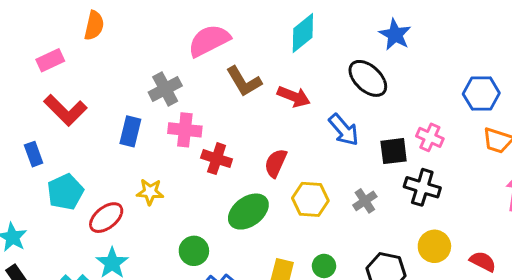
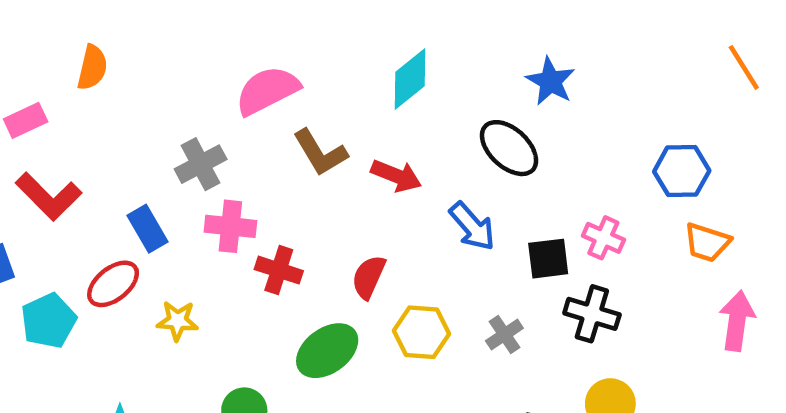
blue rectangle: (130, 131) -> (148, 229), turned -44
red ellipse: (106, 218) -> (113, 284), moved

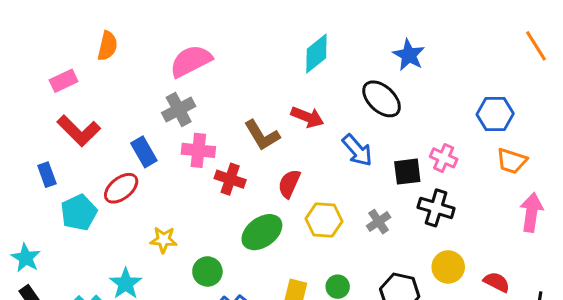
pink semicircle: (267, 90) -> (191, 61), moved
brown L-shape: (320, 153) -> (262, 135), moved
yellow star: (178, 321) -> (164, 240), moved

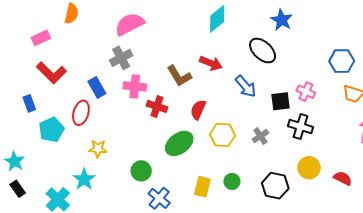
red ellipse: (121, 188) -> (81, 113), turned -35
yellow star: (164, 240) -> (98, 149), moved

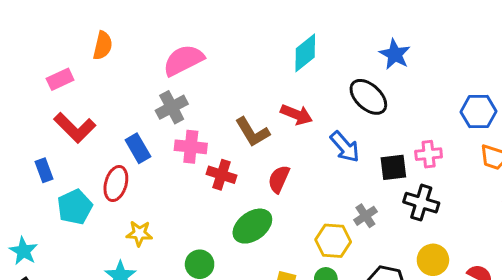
pink cross: (306, 92) -> (429, 154), turned -30
yellow hexagon: (222, 135) -> (333, 241), moved

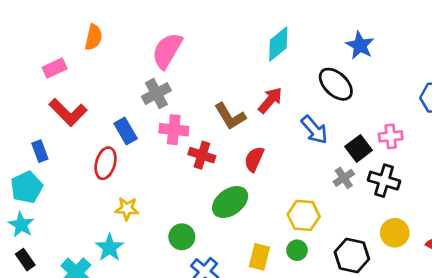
pink semicircle: (183, 60) -> (167, 51), turned -33
red arrow: (296, 115) -> (270, 100), turned -72
black square: (393, 167) -> (359, 148), turned -30
cyan pentagon: (75, 207) -> (27, 187), moved
gray cross: (365, 216) -> (344, 178), moved

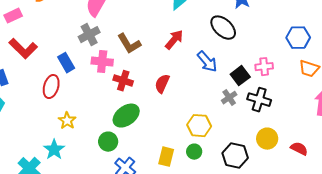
brown L-shape: (230, 116) -> (129, 44), moved
green ellipse: (230, 202) -> (126, 116), moved
yellow star: (127, 209) -> (67, 121), turned 30

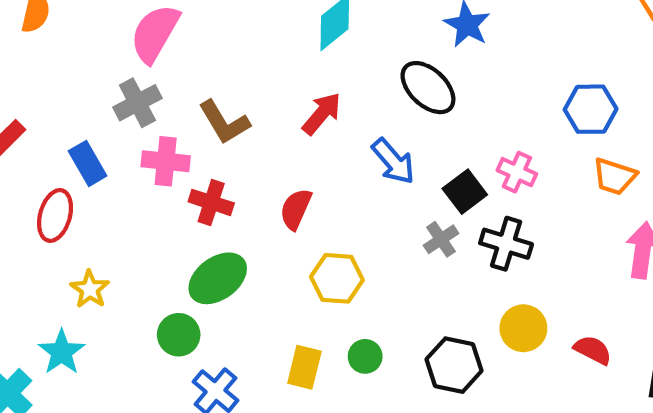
pink cross: (264, 67) -> (517, 172), turned 30
yellow hexagon: (199, 126) -> (337, 278), moved

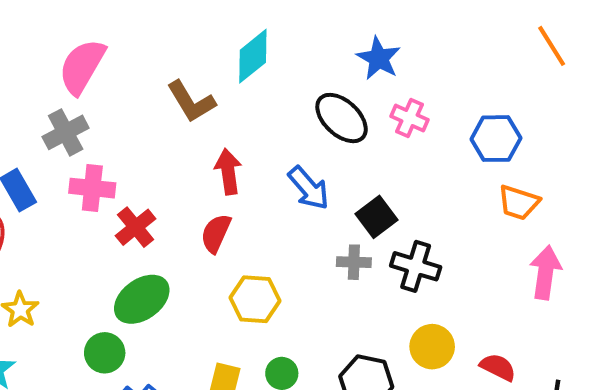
red arrow: (322, 114) -> (228, 172), moved, turned -48
brown L-shape: (224, 122) -> (191, 102), moved
pink cross: (517, 172) -> (409, 118), moved
red cross: (211, 202) -> (136, 227), turned 33
gray cross: (441, 239) -> (354, 262), turned 36

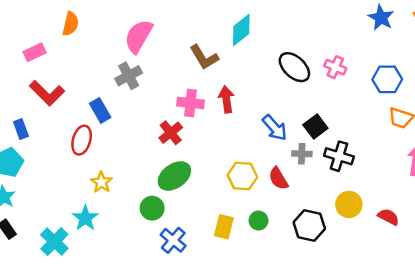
blue star: (379, 58) -> (381, 18), moved
pink cross: (92, 188) -> (190, 103), moved
blue arrow: (309, 188) -> (275, 128), moved
red semicircle: (216, 233) -> (278, 178), moved, turned -55

